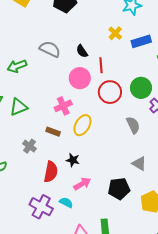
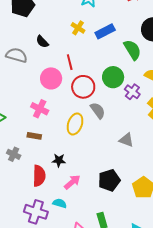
black semicircle: (82, 51) -> (42, 42), moved
pink cross: (63, 106) -> (40, 109), turned -30
yellow ellipse: (82, 125) -> (75, 124), moved
gray semicircle: (133, 125) -> (98, 111), moved
gray triangle: (139, 163) -> (126, 140), moved

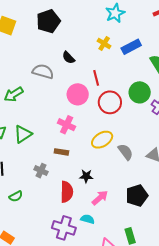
gray semicircle: (98, 111) -> (125, 152), moved
yellow ellipse: (75, 124) -> (102, 140), turned 40

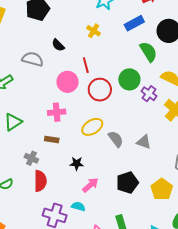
blue rectangle: (131, 47) -> (134, 23), moved
pink cross: (67, 125) -> (57, 112), turned -30
red semicircle: (67, 192) -> (40, 181), moved

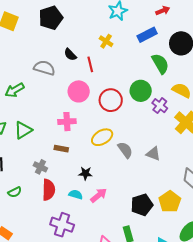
red line: (86, 65) -> (90, 64), moved
black pentagon: (127, 183) -> (142, 205), moved
cyan semicircle: (78, 206) -> (76, 195), moved

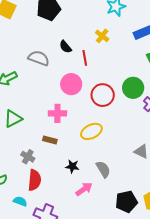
gray semicircle: (125, 150) -> (103, 169), moved
cyan semicircle: (76, 195) -> (20, 201), moved

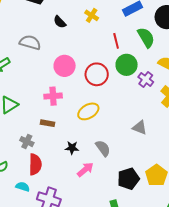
black semicircle: (65, 47) -> (60, 22), moved
red line: (85, 58) -> (116, 41), moved

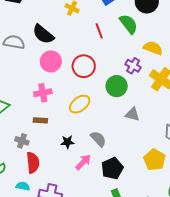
black semicircle: (60, 22) -> (43, 34), moved, size x1.6
green circle: (127, 65) -> (117, 86), moved
black pentagon: (128, 179) -> (112, 168), moved

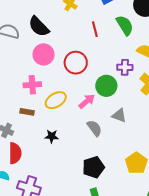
purple cross: (133, 66) -> (125, 67), turned -35
yellow ellipse: (80, 104) -> (56, 100), moved
gray semicircle: (98, 139) -> (94, 128), moved
pink arrow: (83, 162) -> (87, 101), moved

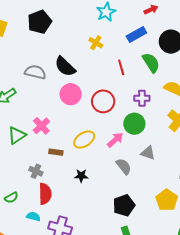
purple cross: (125, 67) -> (142, 98), moved
pink cross: (32, 85) -> (41, 126), moved, turned -36

